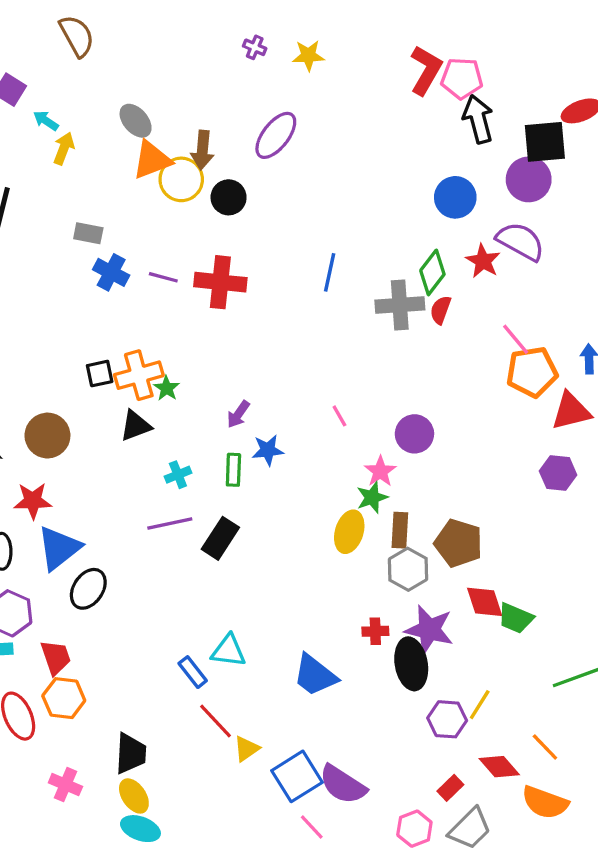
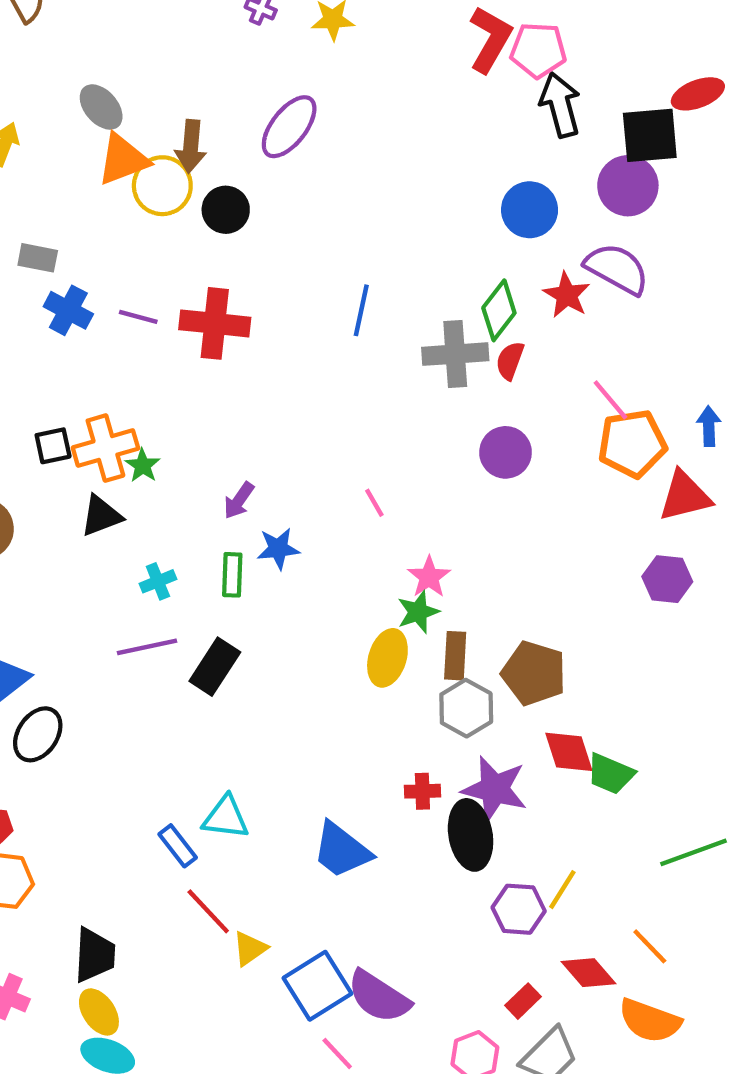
purple circle: (414, 434) -> (506, 452), moved

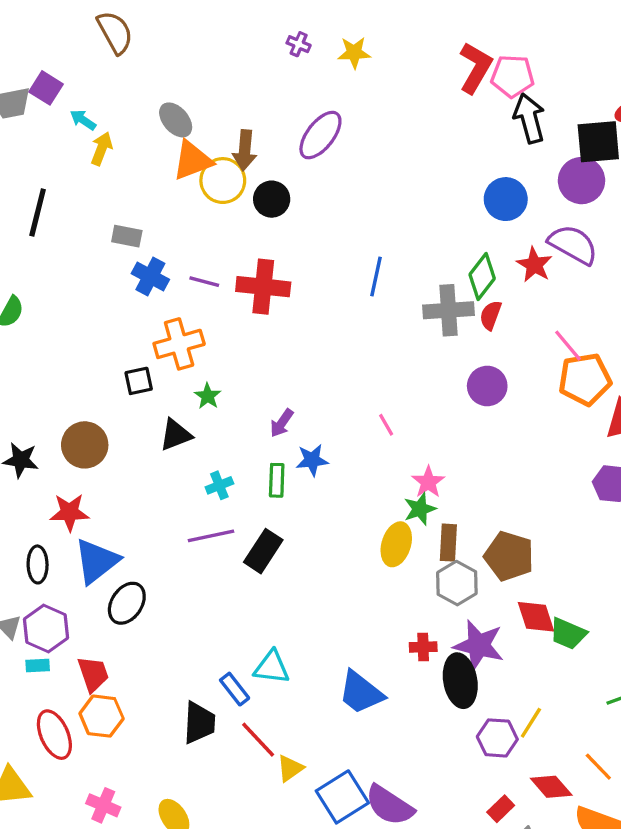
orange cross: (105, 448) -> (179, 344), moved
black trapezoid: (95, 955) -> (199, 723), moved

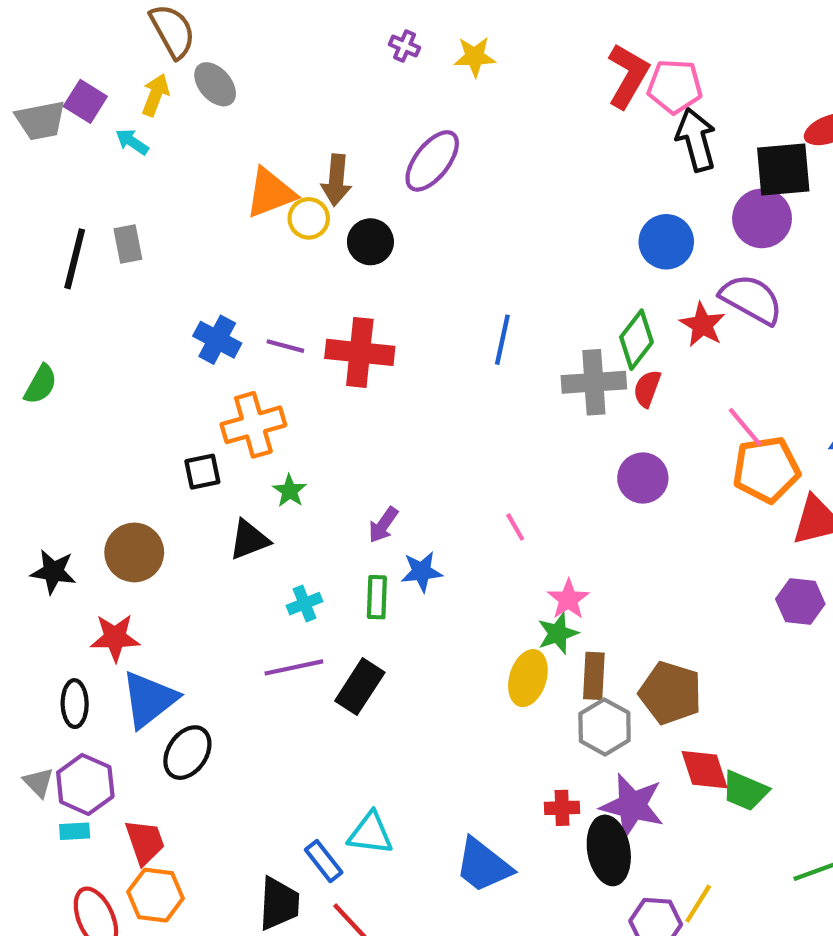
gray ellipse: (176, 120) -> (215, 84), moved
yellow arrow: (102, 149) -> (156, 95), moved
yellow circle: (223, 181) -> (309, 218), size x0.7
gray rectangle: (127, 236) -> (128, 244), moved, turned 68

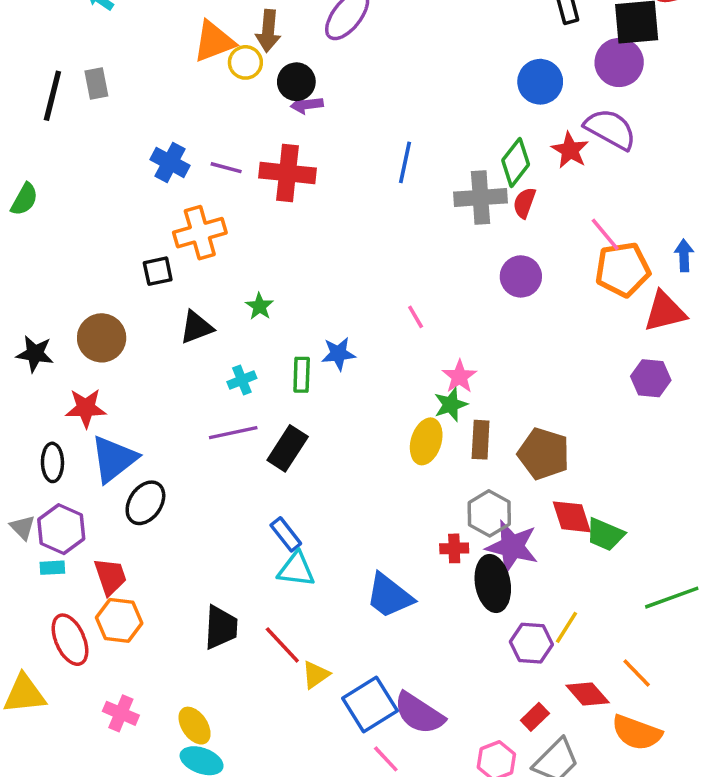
green star: (290, 491) -> (259, 306), moved
purple arrow: (383, 525) -> (307, 105), moved, turned 48
gray hexagon: (605, 727) -> (489, 513), moved
blue rectangle: (324, 861) -> (286, 534), moved

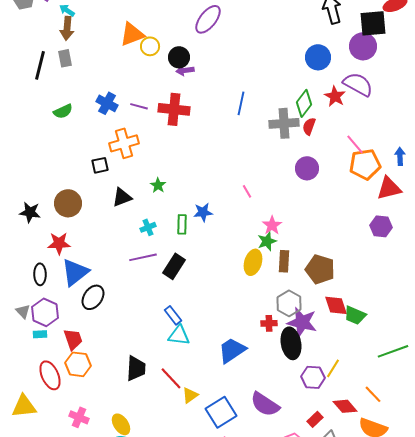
brown arrow: (268, 31) -> (67, 28), moved
green semicircle: (24, 199) -> (63, 111), moved, turned 36
blue trapezoid: (389, 596) -> (232, 350), turned 108
purple semicircle: (419, 713) -> (265, 404), moved

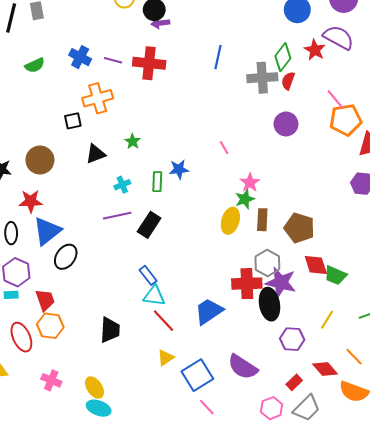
red cross: (269, 323) -> (247, 284), size x1.8
yellow line: (333, 368) -> (327, 320), moved
red line: (171, 378) -> (163, 321), moved

